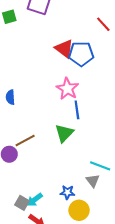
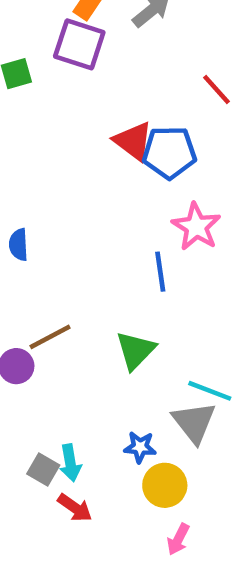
pink star: (67, 89) -> (196, 227), moved
green triangle: (64, 133) -> (136, 350), moved
gray triangle: (93, 181) -> (194, 422), size x1.5
cyan arrow: (35, 200) -> (70, 463), turned -63

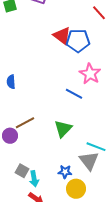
blue line: (160, 272) -> (74, 94), turned -54
gray square: (43, 470) -> (22, 171), moved

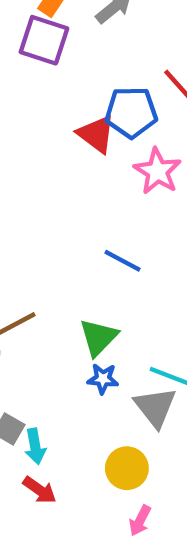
blue pentagon: (78, 41) -> (131, 112), moved
pink star: (90, 74) -> (157, 171), moved
blue star: (65, 172) -> (103, 379), moved

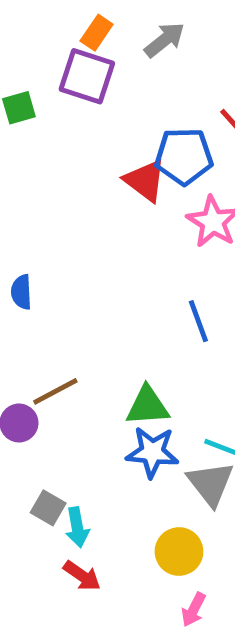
blue line: (123, 261) -> (198, 321), moved, turned 42
green triangle: (99, 337) -> (147, 406), turned 42
blue star: (103, 379) -> (152, 452), size x1.5

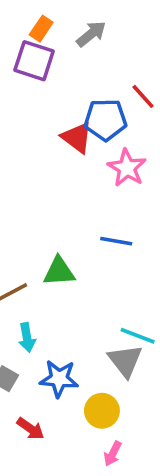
blue line: (198, 321) -> (116, 241), turned -60
green triangle: (147, 406) -> (59, 271), moved
blue star: (152, 452) -> (59, 379), moved
cyan arrow: (77, 527) -> (27, 338), moved

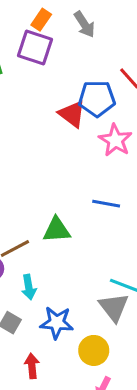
gray arrow: (91, 34) -> (84, 24), turned 96
red arrow: (30, 429) -> (32, 366), turned -130

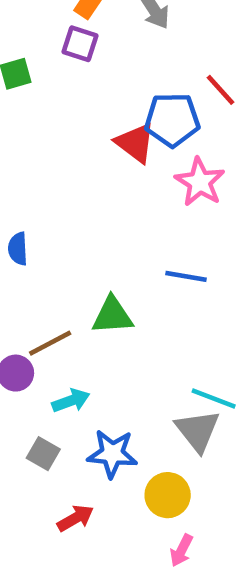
purple square: (35, 47) -> (80, 44), size x0.7
cyan arrow: (29, 287) -> (71, 401), turned -100
red arrow: (32, 366) -> (75, 518), turned 65

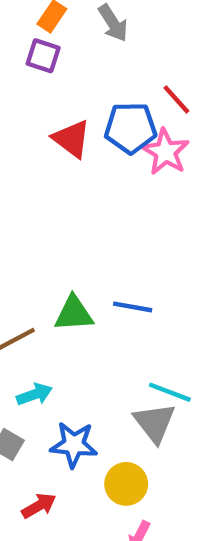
red triangle: (135, 143) -> (72, 139), moved
pink star: (200, 182) -> (165, 152), moved
blue line: (186, 276) -> (133, 307), moved

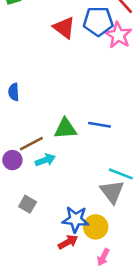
cyan arrow: (34, 394) -> (45, 160), moved
blue star: (74, 445) -> (75, 219), moved
red arrow: (39, 506) -> (68, 242), moved

